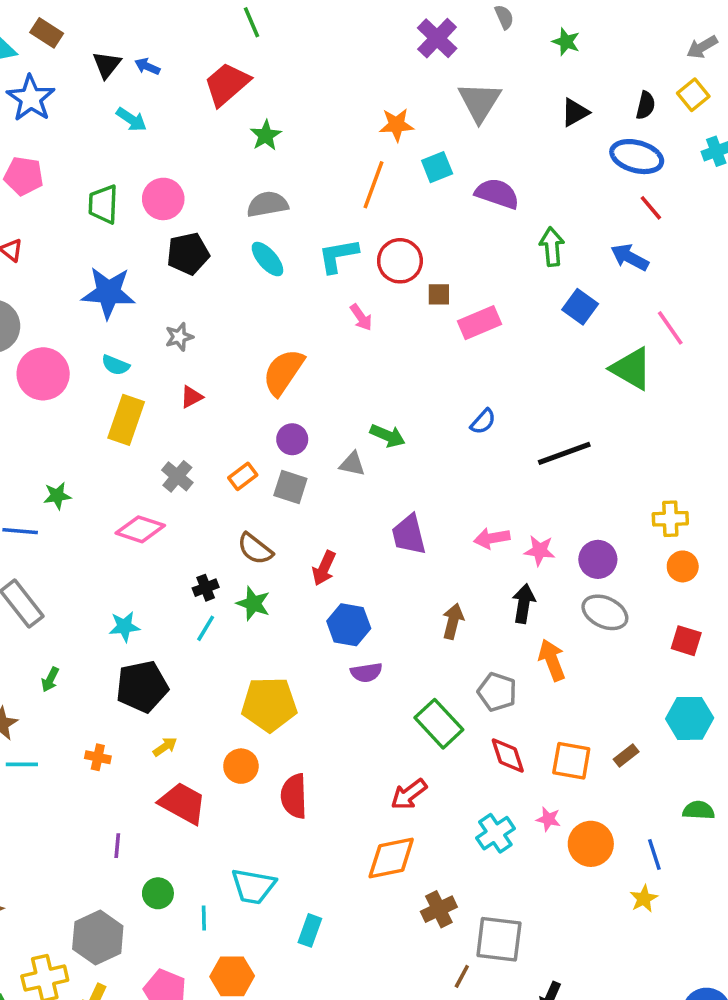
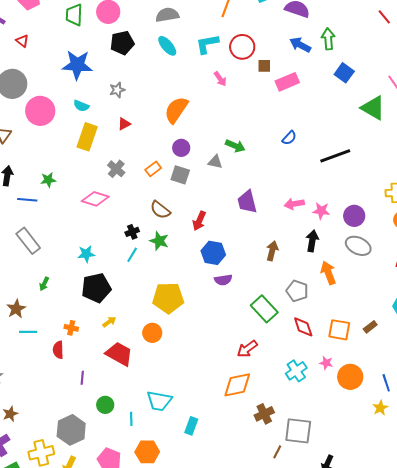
blue arrow: (630, 257) -> (300, 45), moved
red semicircle: (294, 796) -> (58, 350), moved, size x0.7

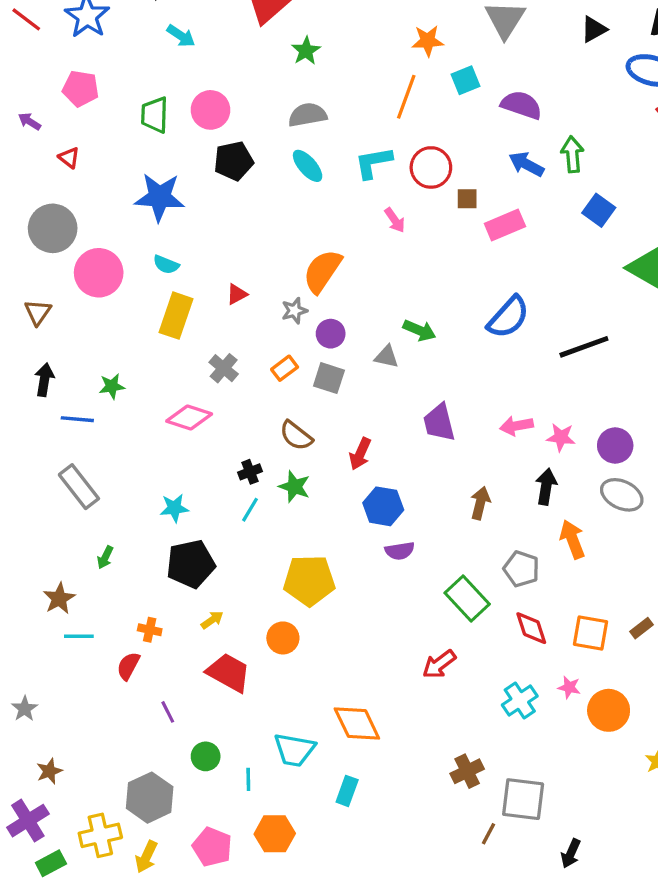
gray star: (117, 90) -> (294, 311), moved
blue semicircle: (289, 138) -> (508, 317), size x1.8
red semicircle: (58, 350) -> (128, 666), turned 30
purple line: (82, 378) -> (168, 712), turned -32
orange diamond: (237, 385) -> (357, 724), moved, turned 76

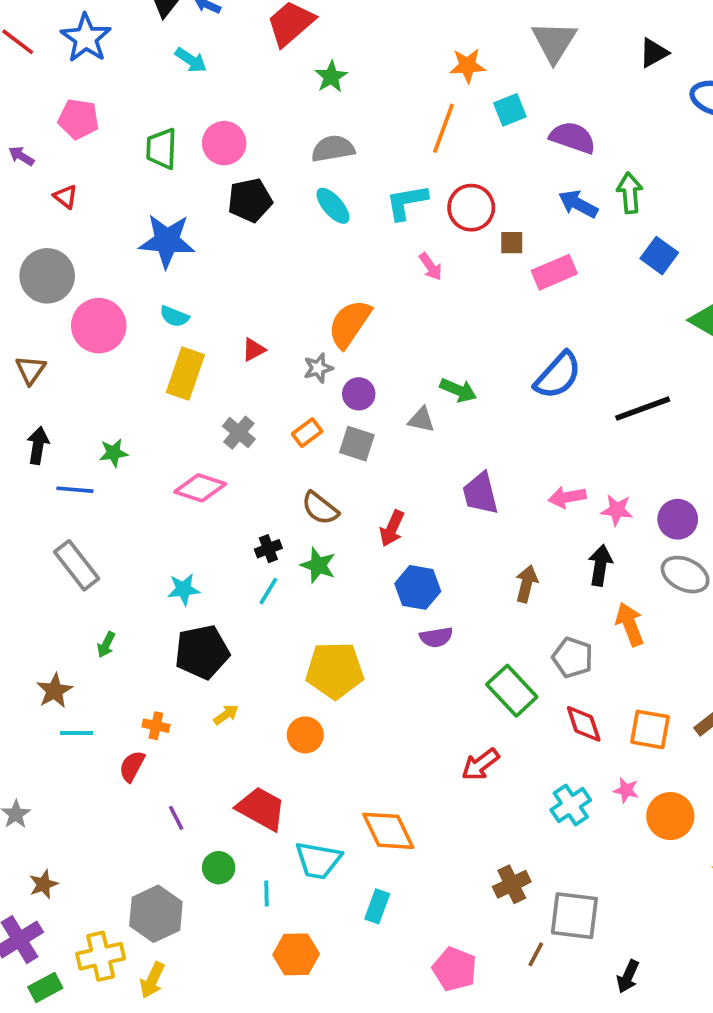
red trapezoid: (229, 673) -> (261, 809), moved
pink pentagon: (212, 847) -> (455, 969), moved

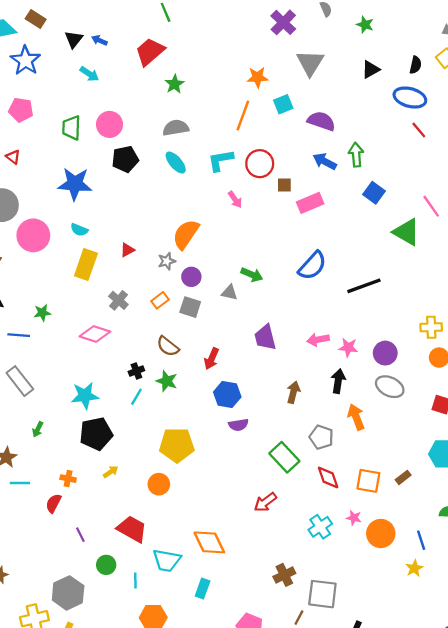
cyan star: (184, 589) -> (85, 396), size x1.4

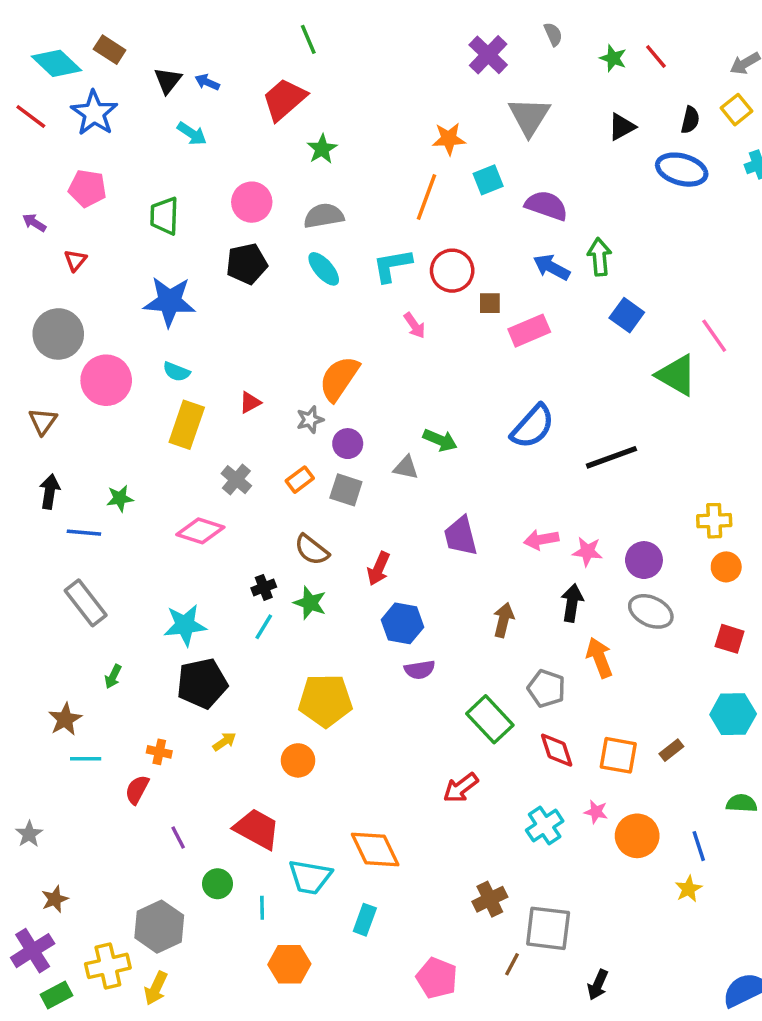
pink circle: (110, 124) -> (252, 202), moved
red line: (419, 130) -> (656, 57), moved
red triangle: (13, 157) -> (75, 260), turned 32

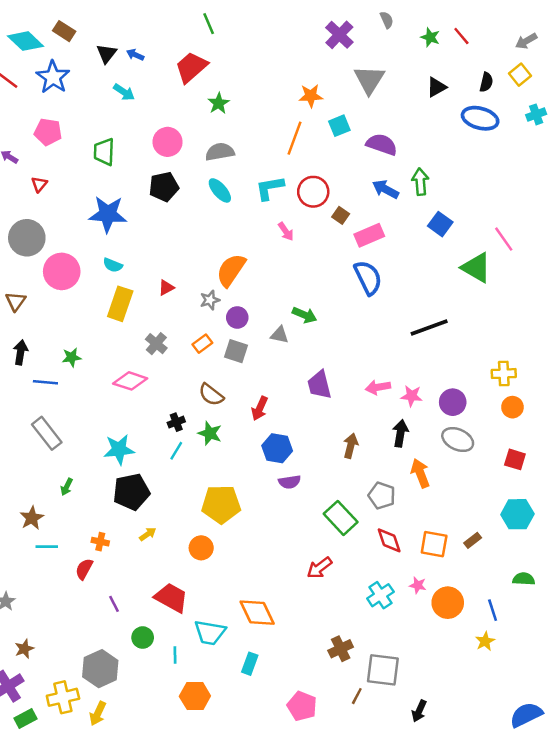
brown square: (490, 303) -> (341, 215), turned 35
blue semicircle: (533, 426) -> (368, 278), moved, turned -68

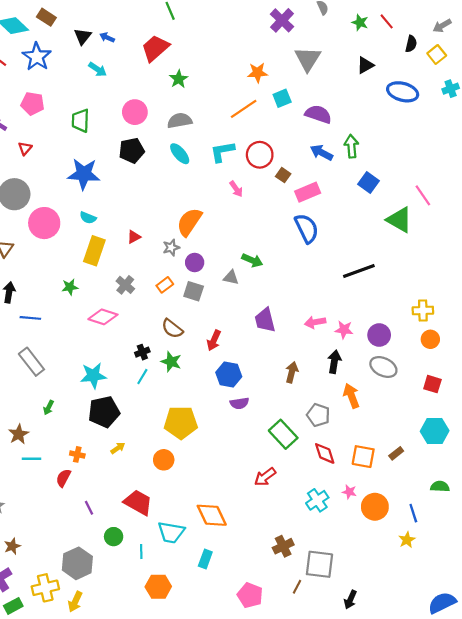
black semicircle: (486, 82) -> (411, 44), moved
orange line: (295, 138) -> (244, 109), turned 36
green star: (72, 357) -> (70, 287), moved

